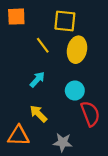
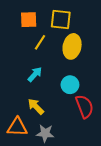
orange square: (16, 17) -> (29, 20), moved
yellow line: (43, 45) -> (40, 42), turned 70
gray star: (63, 142) -> (45, 133), moved

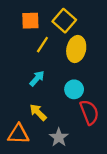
yellow square: (61, 20) -> (64, 21), turned 35
gray star: (45, 133) -> (59, 137), moved, turned 30

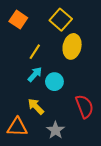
orange square: (30, 21) -> (18, 20), moved, turned 36
yellow line: (42, 45) -> (35, 52), moved
cyan circle: (74, 89) -> (54, 82), moved

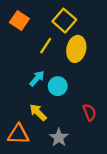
yellow line: (35, 52) -> (46, 46), moved
red semicircle: (84, 106) -> (89, 112), size x0.7

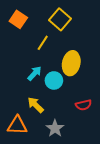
yellow ellipse: (76, 49) -> (71, 63), moved
red semicircle: (89, 112) -> (83, 105), turned 98

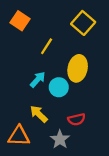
yellow square: (60, 19) -> (83, 23), moved
red semicircle: (83, 105) -> (76, 119), moved

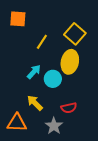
orange square: (20, 21) -> (18, 19), turned -30
yellow square: (83, 23) -> (75, 34), moved

